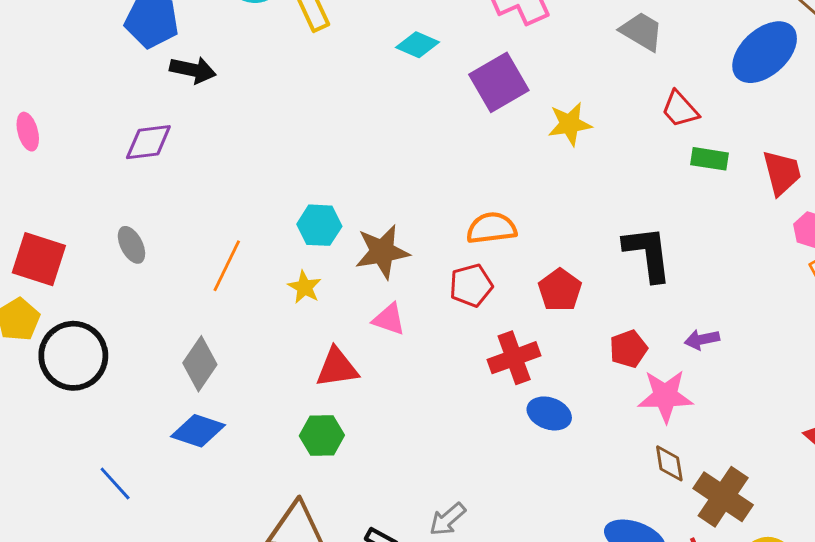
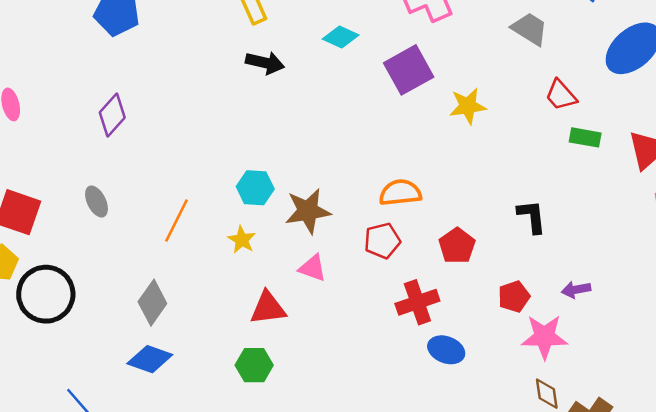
black arrow: (193, 70) -> (265, 63), moved
purple diamond: (148, 142) -> (112, 115), turned -42
black L-shape: (648, 254) -> (532, 216), size x0.7

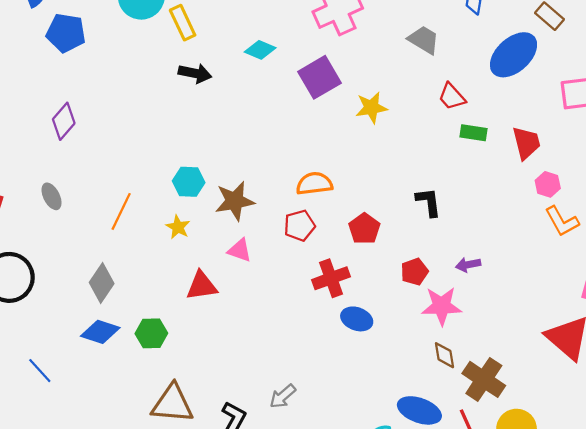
green hexagon: (254, 365) -> (151, 333), moved

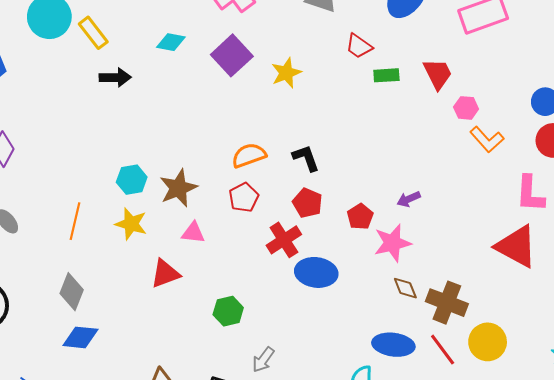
black L-shape: (429, 202) -> (306, 158), moved
yellow star: (178, 227) -> (131, 224), size x1.4
red pentagon: (364, 229) -> (307, 203), moved
blue ellipse: (357, 319) -> (316, 272), size x1.4
green hexagon: (151, 333) -> (228, 311), moved

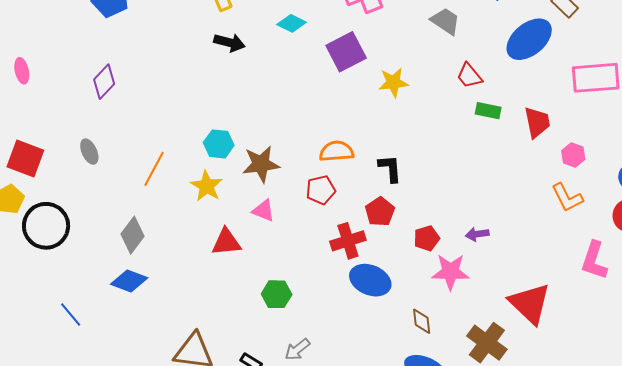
pink hexagon: (466, 108) -> (573, 155), moved
red triangle: (516, 246) -> (530, 304), moved
brown diamond: (405, 288) -> (422, 321), moved

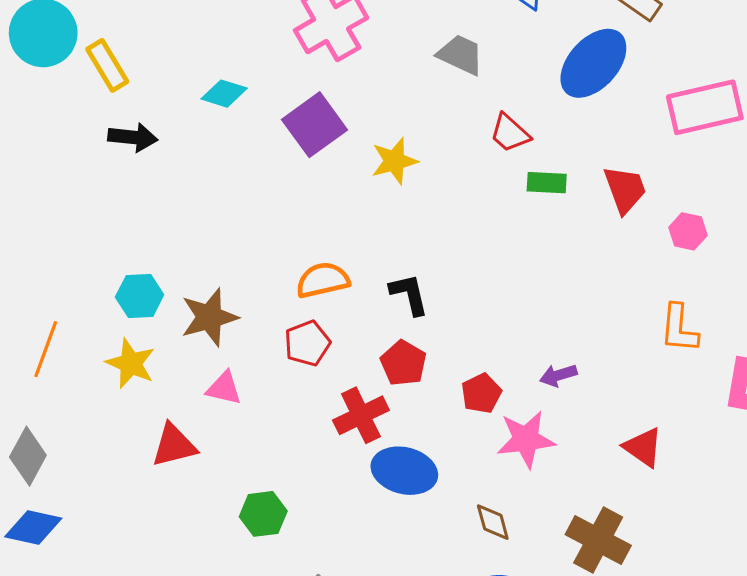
orange L-shape: (567, 198) -> (679, 328), moved, turned 40
red triangle: (530, 304) -> (643, 447), moved, size x0.6

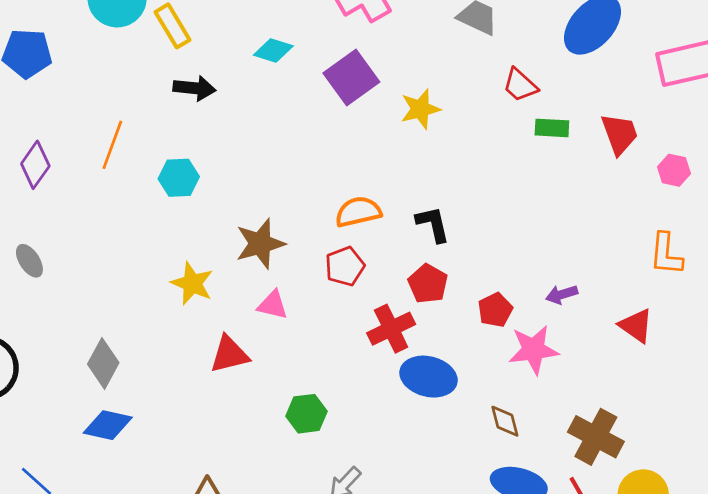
cyan hexagon: (140, 296) -> (179, 178), moved
orange line: (46, 349) -> (112, 145), moved
red triangle: (643, 447) -> (636, 326), moved

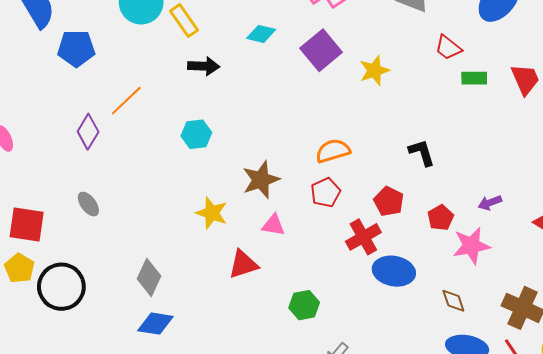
orange line: (112, 145) -> (126, 101), moved, turned 30
black L-shape: (433, 224) -> (422, 153), moved

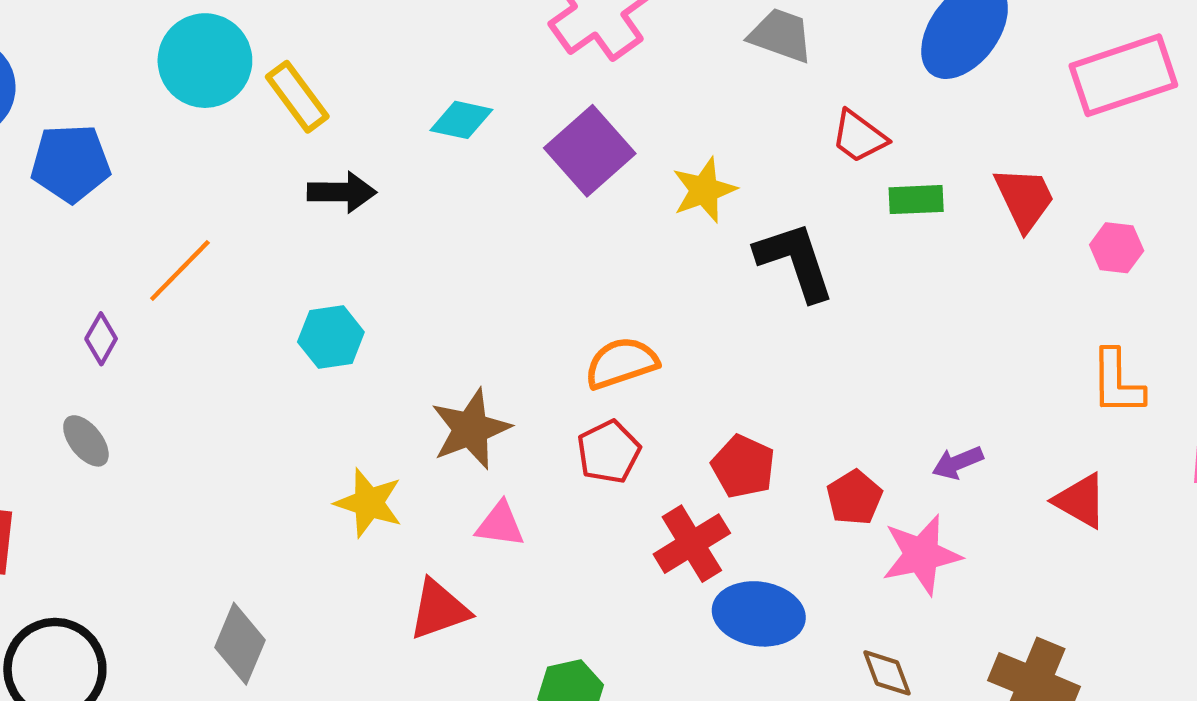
purple diamond: (88, 132) -> (101, 339), size x0.7
black L-shape: (422, 153) -> (795, 261), moved, size x1.4
gray ellipse: (88, 204) -> (86, 441), moved

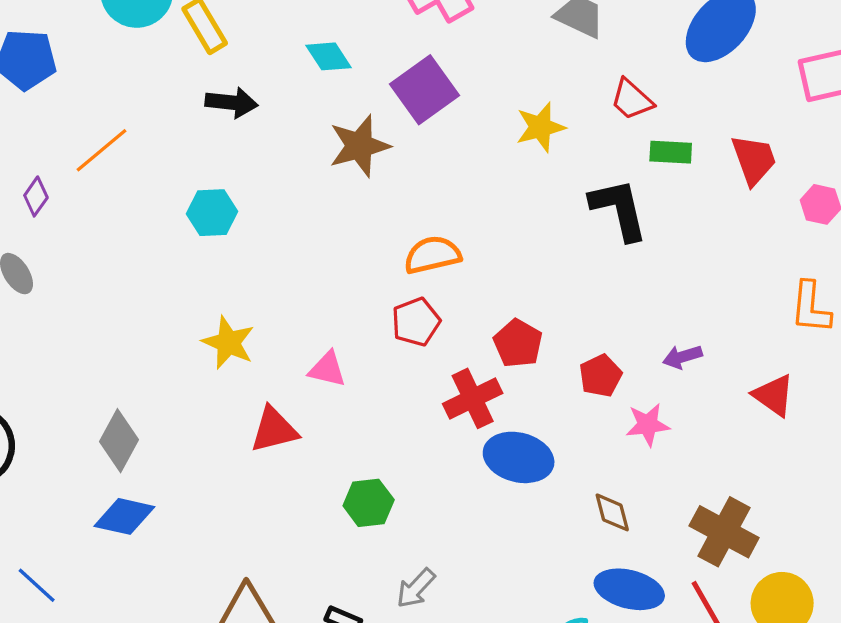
cyan diamond: (461, 120) -> (329, 56), turned 39
yellow star: (704, 190) -> (540, 127), moved
black L-shape: (795, 261) -> (619, 209), moved
brown star: (471, 429) -> (359, 146), moved
pink star: (921, 555) -> (648, 425), size x0.7

